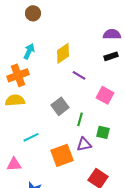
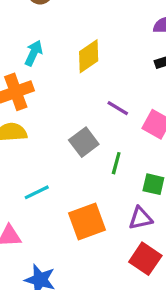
purple line: (79, 75) -> (118, 108), moved
purple triangle: (84, 144) -> (140, 218), moved

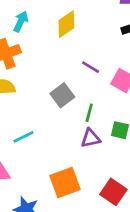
purple triangle: (140, 218) -> (91, 138), moved
orange square: (87, 221) -> (65, 182), moved

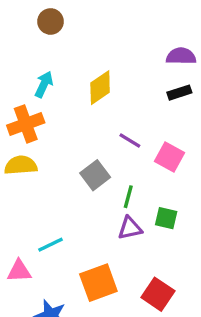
cyan line: (23, 137) -> (51, 245), moved

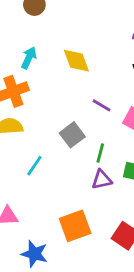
yellow diamond: (100, 88) -> (76, 61), turned -76
cyan line: (51, 245) -> (34, 166), moved, turned -30

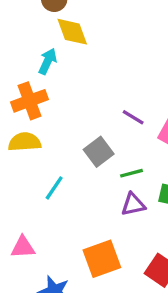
yellow diamond: (76, 61) -> (72, 32), moved
green line: (100, 153) -> (131, 173), turned 60

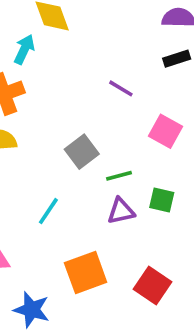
purple line: (133, 117) -> (121, 88), moved
cyan line: (54, 188) -> (48, 211), moved

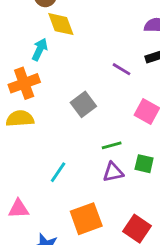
purple line: (121, 88) -> (121, 69), moved
gray square: (82, 152) -> (83, 104), moved

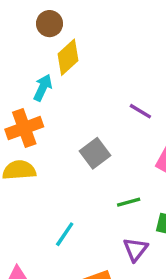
yellow diamond: (61, 24) -> (68, 57), turned 68
purple triangle: (113, 172) -> (135, 249), moved, turned -40

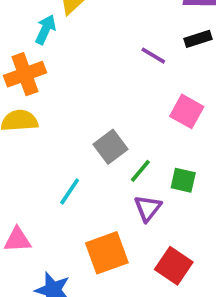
gray square: (95, 153) -> (111, 147), moved
green line: (129, 202) -> (140, 171), moved, turned -35

